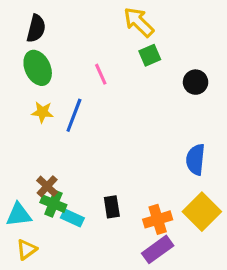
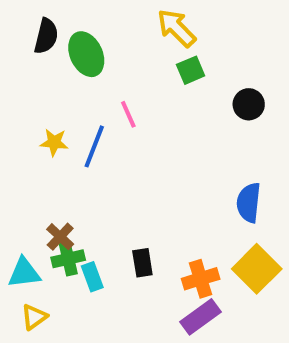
green ellipse: (38, 68) -> (86, 54), moved
pink line: (101, 74) -> (128, 114), moved
green cross: (53, 204) -> (68, 259), turned -35
cyan rectangle: (72, 218) -> (92, 277), turned 45

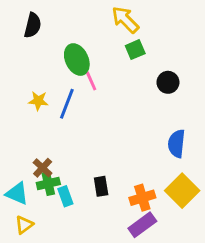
green ellipse: (86, 54) -> (77, 60), moved
black circle: (249, 104) -> (168, 82), moved
cyan triangle: (24, 273) -> (17, 193), turned 30

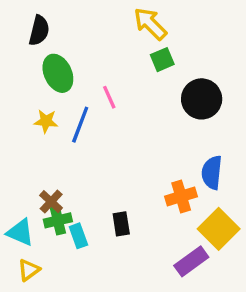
green ellipse: (77, 60) -> (58, 73), moved
black circle: (168, 82) -> (202, 99), size x1.5
orange cross: (142, 198) -> (181, 196), moved
purple rectangle: (142, 225) -> (191, 261), moved

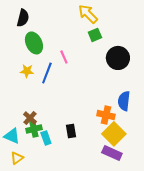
orange cross: (181, 196) -> (106, 115), turned 30
yellow square: (219, 229) -> (114, 134), moved
purple rectangle: (191, 261) -> (112, 153), turned 60

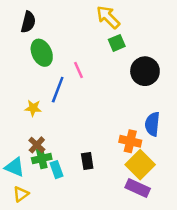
yellow star: (27, 71) -> (33, 108), moved

